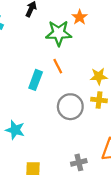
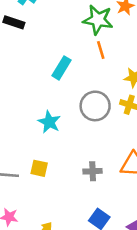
orange line: (58, 66) -> (101, 50), moved
cyan star: (15, 130) -> (49, 122), moved

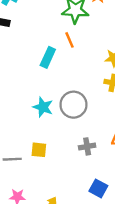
orange line: (101, 50) -> (69, 40), moved
gray circle: (95, 106) -> (73, 105), moved

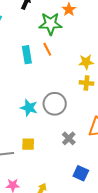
cyan rectangle: (48, 57) -> (27, 55), moved, turned -30
gray cross: (87, 146) -> (69, 138), turned -32

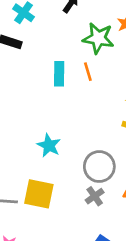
gray circle: (55, 104) -> (99, 167), moved
yellow square: (28, 144) -> (39, 194), size x1.6

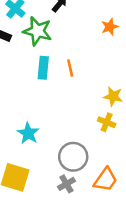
green star: (98, 38) -> (37, 31), moved

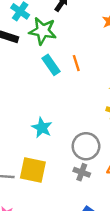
cyan rectangle: (43, 68) -> (51, 65), turned -36
gray cross: (66, 184) -> (82, 172), turned -35

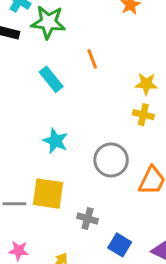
cyan rectangle: (51, 65) -> (51, 79), moved
gray cross: (82, 172) -> (88, 219), moved

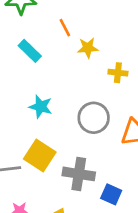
yellow star: (146, 84) -> (88, 48), moved
yellow square: (48, 194) -> (40, 156), turned 32
gray cross: (88, 219) -> (79, 174), size x1.6

